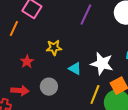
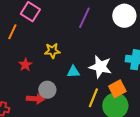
cyan triangle: (75, 69) -> (73, 72), turned -32
red arrow: (20, 91) -> (35, 99), moved

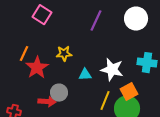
orange line: (12, 32) -> (24, 54), moved
red star: (25, 65) -> (37, 68), size x1.6

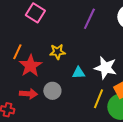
red arrow: (47, 102) -> (28, 94), moved

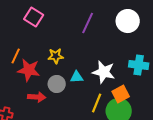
red star: (30, 66) -> (29, 70), turned -30
gray circle: (52, 91) -> (57, 84), moved
red arrow: (28, 94) -> (37, 97), moved

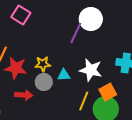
white circle: (128, 21) -> (91, 19), moved
purple line: (88, 23) -> (76, 33), moved
yellow star: (56, 56) -> (43, 64), moved

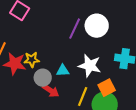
white circle: (91, 19) -> (97, 26), moved
yellow star: (43, 64) -> (32, 60), moved
red arrow: (24, 95) -> (51, 91), moved, turned 30

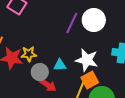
orange square: (107, 88) -> (90, 80), moved

